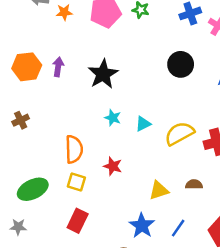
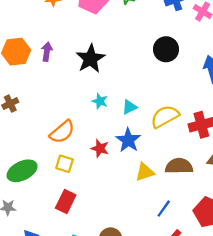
orange semicircle: (74, 149) -> (62, 132), turned 52
brown semicircle: (194, 184) -> (179, 166), size x1.6
blue star: (142, 226) -> (128, 140), moved

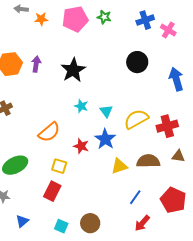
cyan triangle: (129, 107) -> (106, 111), turned -40
yellow square: (65, 164) -> (59, 166), moved

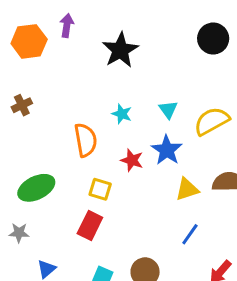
purple arrow: (36, 64) -> (67, 25), moved
cyan star: (81, 106) -> (122, 114), moved
orange semicircle: (49, 132) -> (86, 140), turned -60
blue line: (135, 197) -> (190, 234), moved

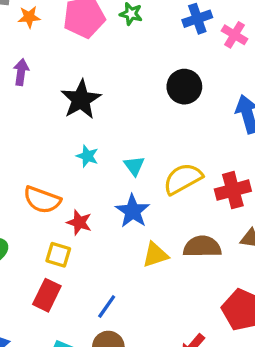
cyan star: (122, 114) -> (87, 156), moved
orange semicircle: (86, 140) -> (42, 200), turned 120
red star: (132, 160) -> (79, 222), moved
blue line: (190, 234) -> (107, 307), moved

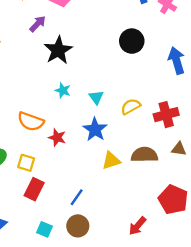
purple arrow: (21, 72) -> (38, 24), moved, turned 36
yellow semicircle: (183, 179) -> (131, 107), size x0.7
yellow square: (58, 255) -> (26, 163), moved

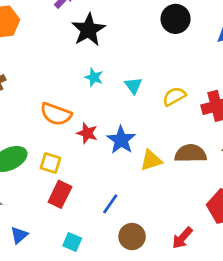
blue star: (95, 129) -> (121, 140), moved
brown circle: (78, 226) -> (132, 237), moved

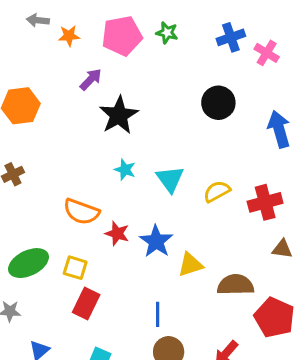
cyan triangle: (133, 86) -> (170, 179), size x1.4
brown semicircle: (191, 154) -> (236, 285), moved
blue line: (110, 204) -> (158, 314), moved, turned -35

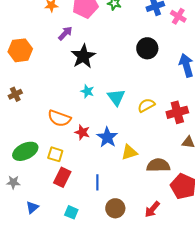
blue line: (158, 314) -> (97, 182), moved

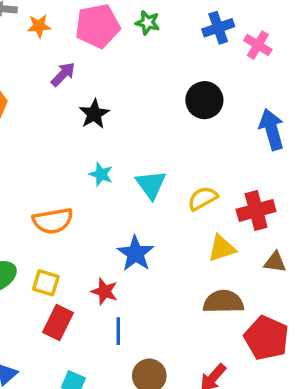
black star: (83, 56) -> (94, 114), size x0.7
orange semicircle: (59, 118) -> (53, 221), turned -30
red star: (82, 132) -> (104, 291), moved
yellow triangle: (129, 152) -> (222, 248), moved

